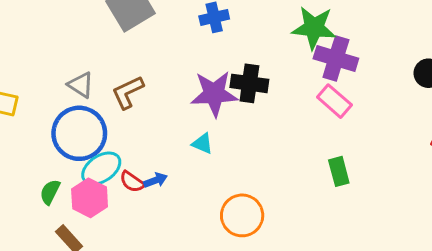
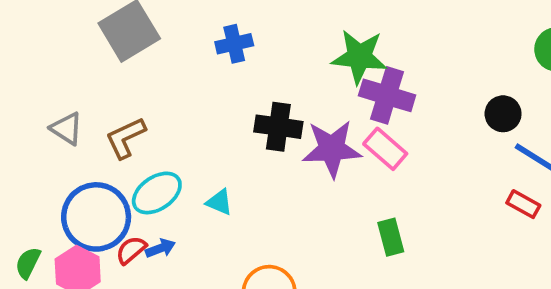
purple star: (214, 94) -> (332, 149), moved
blue circle: (79, 133) -> (96, 217), moved
cyan ellipse: (101, 169) -> (157, 193), moved
red semicircle: (132, 182) -> (131, 250), turned 105

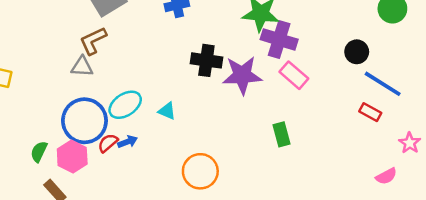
gray triangle: (67, 129) -> (82, 67), moved, turned -30
brown L-shape: (126, 138) -> (93, 41), moved
pink rectangle: (385, 149) -> (294, 75), moved

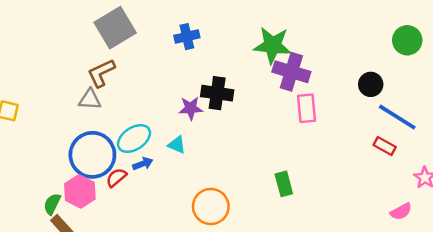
purple star: (242, 75) -> (191, 108), moved, size x0.6
pink rectangle: (294, 75) -> (306, 108), turned 44
green rectangle: (282, 134) -> (284, 184), moved
blue arrow: (128, 142) -> (143, 164), moved
green semicircle: (39, 152) -> (52, 204), moved

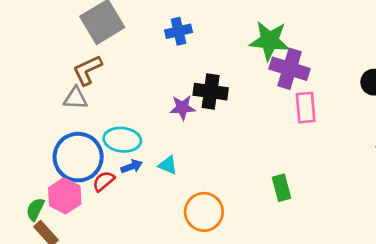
cyan ellipse: (134, 139) -> (122, 140), turned 40
cyan triangle: (177, 145) -> (168, 165), moved

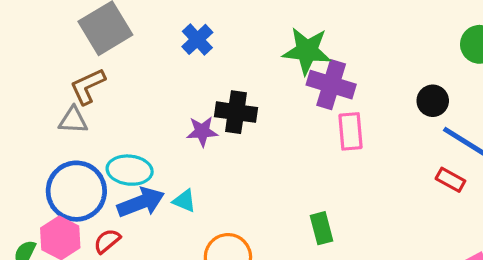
blue cross: (178, 31) -> (197, 39), turned -30
blue arrow: (132, 166) -> (141, 202), size x1.8
red semicircle: (104, 181) -> (107, 241), moved

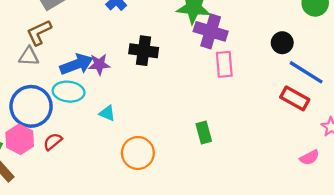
purple star: (202, 131) -> (99, 64), moved
red rectangle: (450, 180) -> (295, 98), size x1.4
blue arrow: (141, 202) -> (77, 64), moved

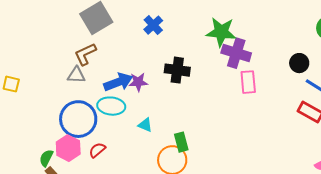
green rectangle: (204, 133) -> (181, 142), moved

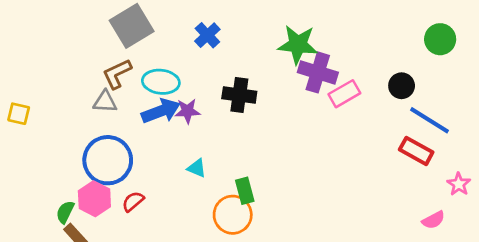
pink rectangle: (248, 82) -> (344, 94), moved, turned 65
cyan ellipse: (111, 106) -> (161, 82), moved

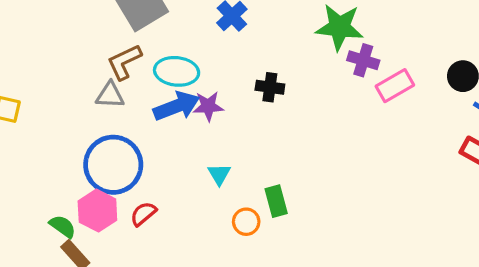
purple cross: (318, 72) -> (363, 60), size x0.7
black cross: (239, 95) -> (270, 87), size x0.7
cyan triangle: (197, 168) -> (219, 174), turned 36
green semicircle: (65, 212) -> (63, 226), turned 100
orange circle: (233, 215) -> (246, 222), moved, size x0.6

